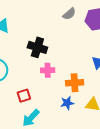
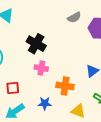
blue star: (67, 103) -> (45, 103), moved

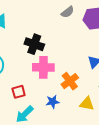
pink cross: (41, 68) -> (43, 67), size x1.5
orange cross: (65, 86) -> (70, 81), turned -36

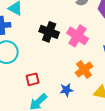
pink cross: (43, 67) -> (78, 36), moved, turned 30

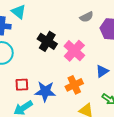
blue star: (66, 90) -> (45, 91), moved, size x1.5

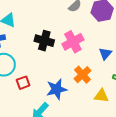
pink cross: (74, 51) -> (73, 42), turned 35
red square: (22, 85) -> (23, 83), moved

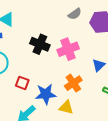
red square: (23, 83) -> (22, 83), moved, turned 32
yellow triangle: (101, 96) -> (66, 107), moved

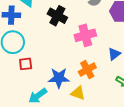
black cross: (40, 44) -> (57, 16), moved
red square: (22, 83) -> (26, 64), moved, turned -32

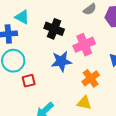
blue star: (59, 78) -> (61, 61), moved

